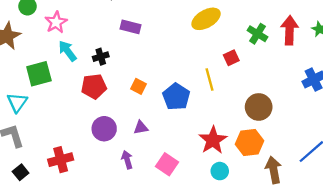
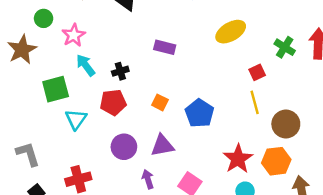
purple rectangle: (130, 27) -> (165, 47), moved
yellow line: (209, 80) -> (255, 102), moved
cyan triangle: (17, 102) -> (76, 119), moved
purple triangle: (141, 128) -> (162, 146), size x1.5

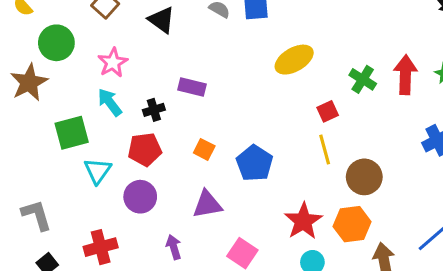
green circle: (44, 18) -> (56, 43), size x1.5
pink star: (74, 35) -> (113, 63), moved
purple rectangle: (165, 47) -> (192, 87), moved
purple circle: (124, 147) -> (140, 197), moved
purple arrow: (148, 179) -> (174, 247), moved

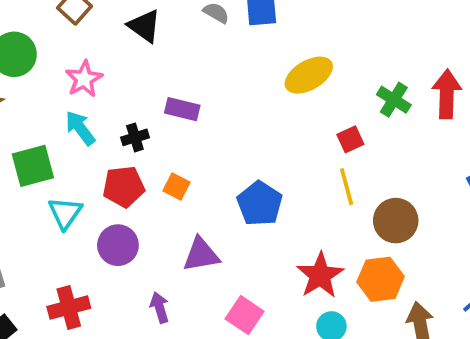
orange square: (204, 149) -> (177, 187), moved

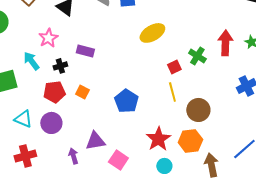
pink star: (84, 79) -> (48, 38), moved
green cross: (394, 100) -> (197, 56), moved
cyan triangle: (65, 213) -> (23, 119), moved, turned -42
purple triangle: (201, 255) -> (95, 141), moved

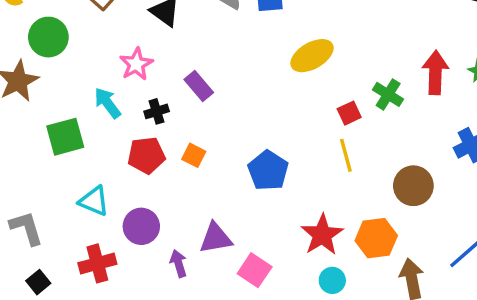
purple rectangle: (85, 51) -> (199, 86), turned 36
brown circle: (198, 110) -> (413, 186), moved
purple circle: (51, 123) -> (141, 226), moved

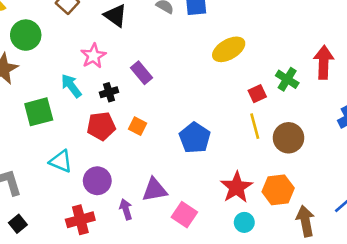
brown circle: (413, 186) -> (288, 138), moved
red cross: (97, 263) -> (80, 220), moved

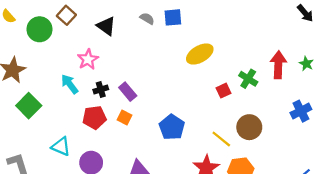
green circle: (26, 35) -> (40, 29), moved
purple rectangle: (141, 73) -> (128, 92), moved
green square: (39, 112) -> (29, 106), moved, turned -30
yellow line: (255, 126) -> (221, 139), moved, turned -36

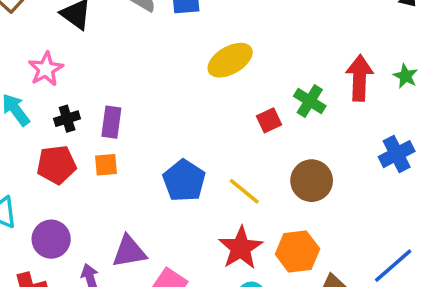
purple rectangle: (128, 92) -> (111, 122), turned 48
orange square: (124, 117) -> (106, 165), turned -32
yellow line: (221, 139) -> (244, 191), moved

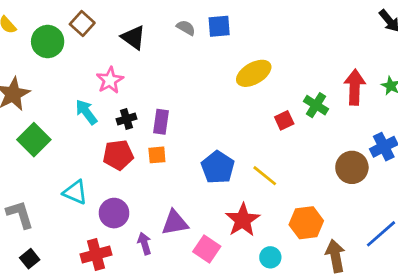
brown circle: (312, 181) -> (352, 167), moved
red star: (241, 248) -> (243, 220), moved

